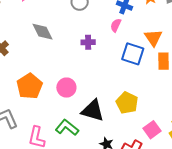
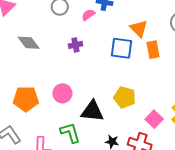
pink semicircle: (116, 25) -> (88, 15), moved, turned 40
orange pentagon: (29, 86) -> (26, 99), turned -30
green L-shape: (67, 128) -> (70, 133), turned 45

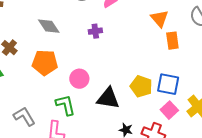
blue square: (121, 48) -> (168, 84), moved
orange pentagon: (26, 99) -> (45, 63), moved
green L-shape: (70, 133) -> (66, 105), moved

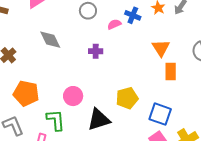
orange pentagon: (45, 63) -> (26, 93), moved
yellow pentagon: (141, 86) -> (127, 98), moved, turned 30
black triangle: (108, 98) -> (99, 120), turned -35

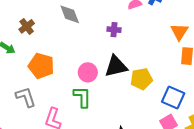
green L-shape: (56, 120) -> (82, 97), moved
black triangle: (99, 120) -> (116, 66), moved

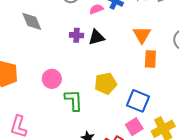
black triangle: (116, 66) -> (96, 37), moved, size x0.7
green L-shape: (82, 97) -> (74, 100), moved

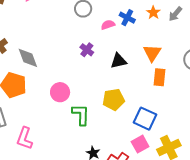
gray diamond: (32, 21) -> (28, 58), moved
purple cross: (77, 35) -> (87, 50), turned 32
black triangle: (96, 37) -> (119, 61), moved

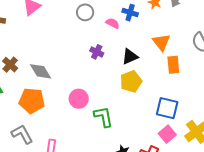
pink semicircle: (108, 25) -> (113, 23), turned 56
yellow pentagon: (114, 99) -> (131, 82), moved

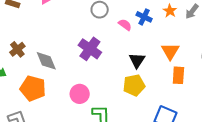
purple cross: (97, 52) -> (90, 49), moved, size x1.6
black triangle: (130, 57) -> (137, 60), turned -42

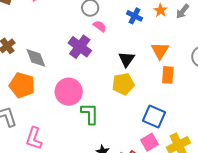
pink semicircle: (125, 25) -> (100, 26), moved
pink circle: (80, 94) -> (69, 92), size x1.4

